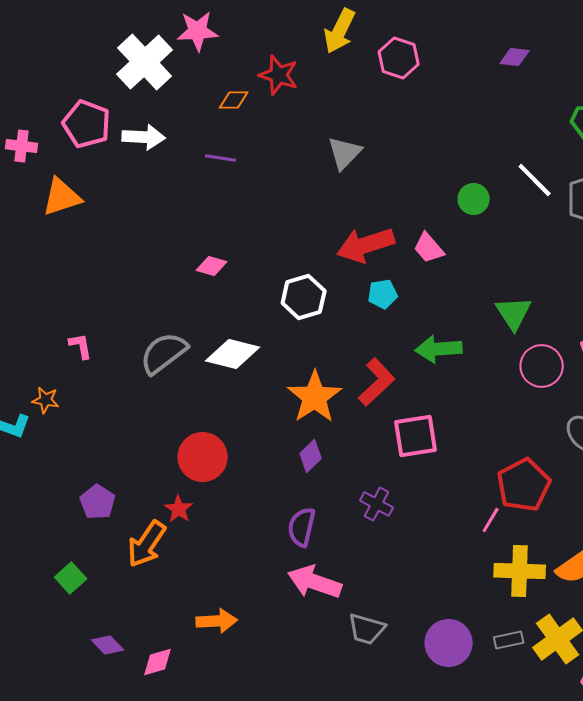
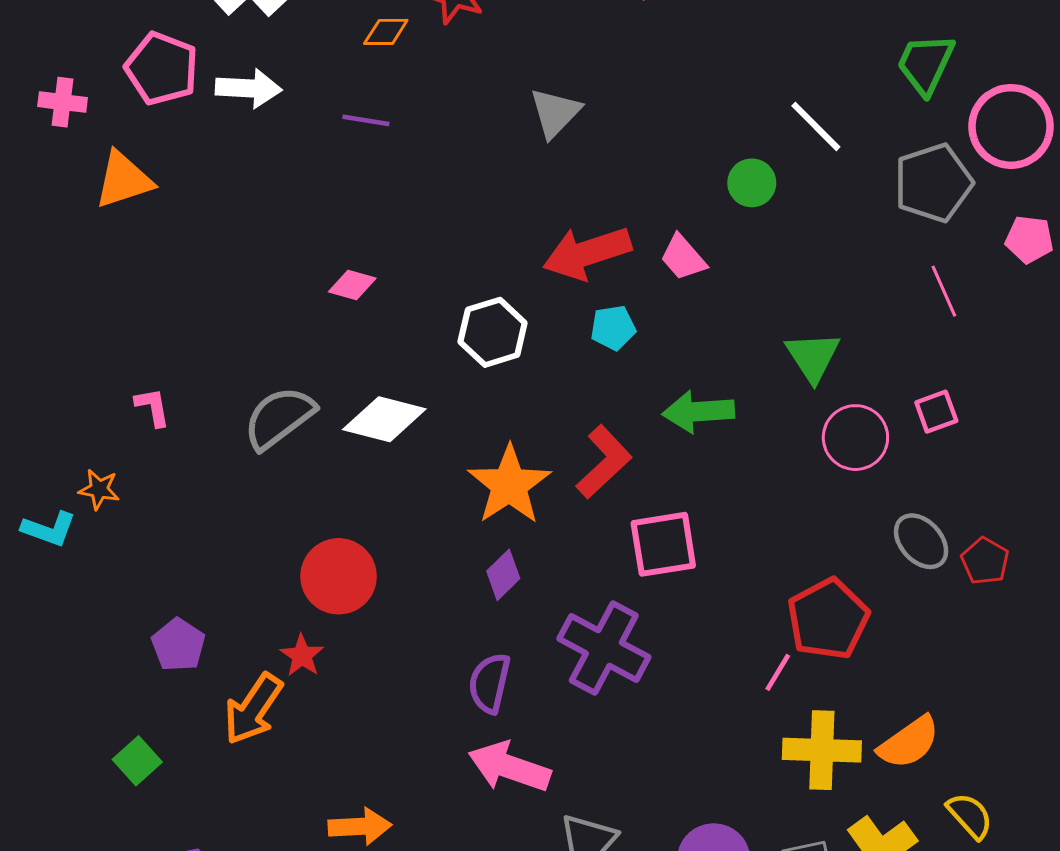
white line: (535, 180) -> (816, 126), moved
purple cross: (377, 504) -> (604, 648), size x1.8

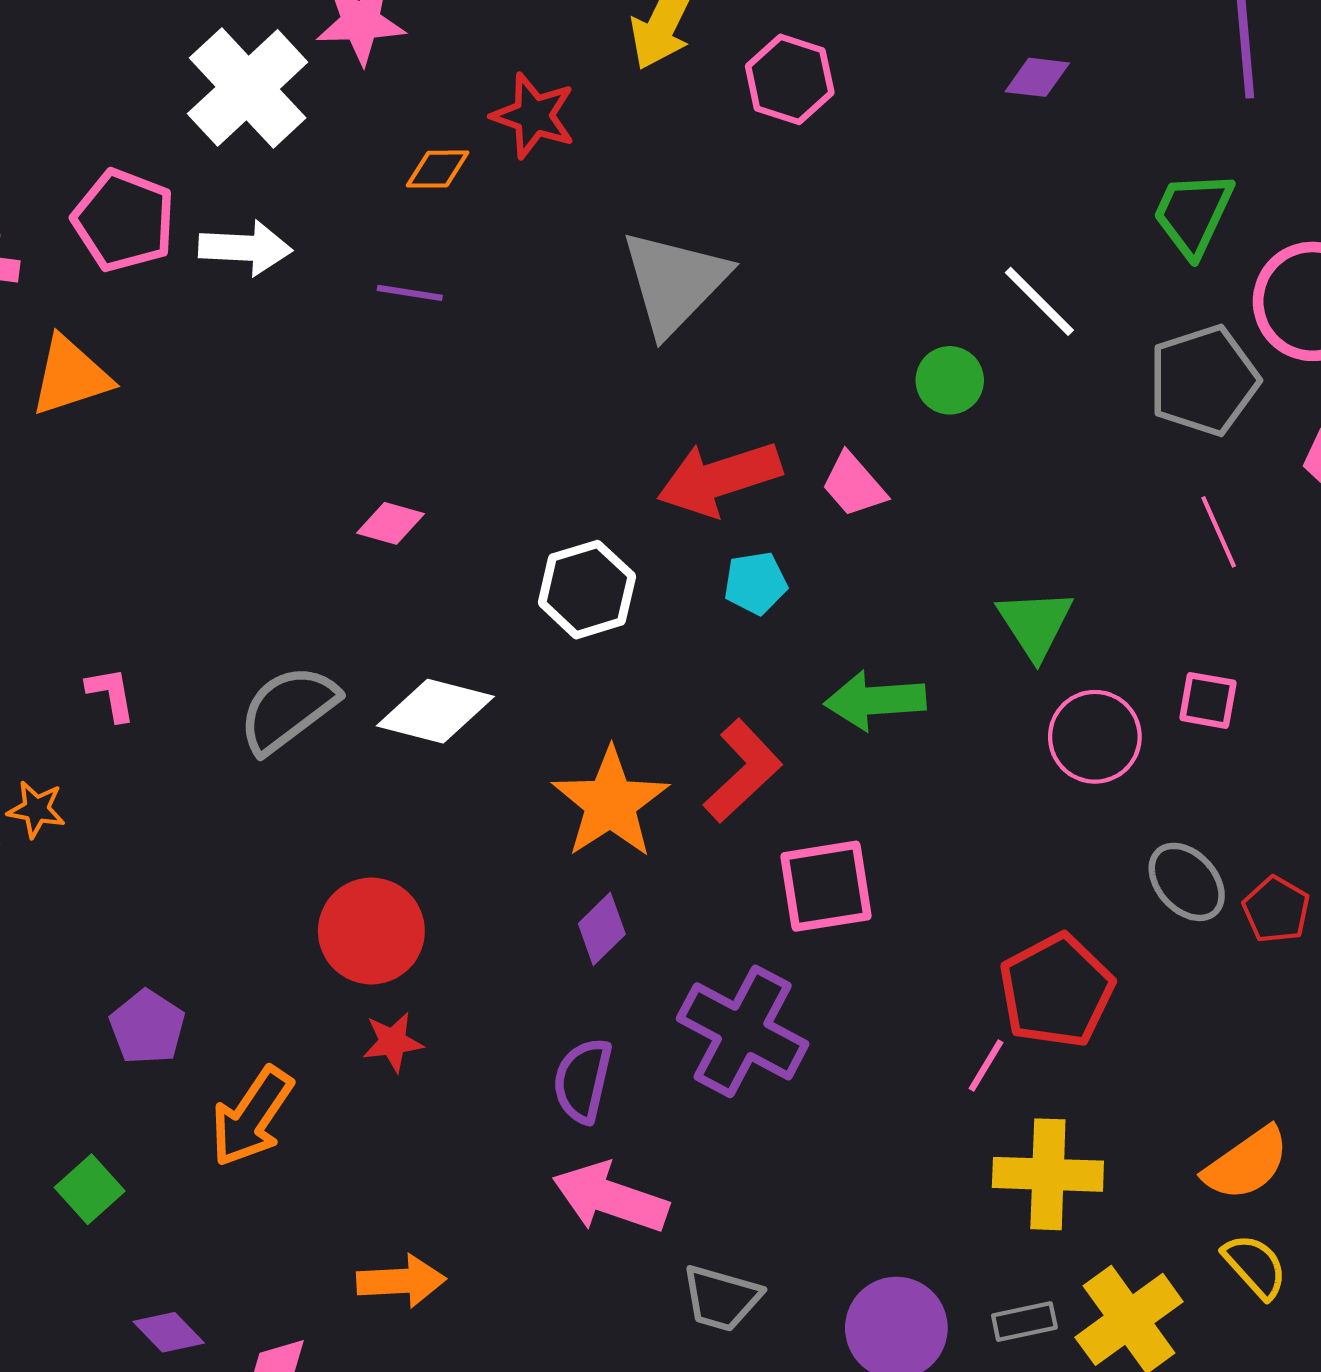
gray triangle: (555, 113) -> (674, 282), size x1.5
pink square: (936, 412) -> (1208, 700), turned 30
red star: (302, 656) -> (393, 1042), moved, turned 30
orange semicircle: (909, 743) -> (1246, 1164), moved

